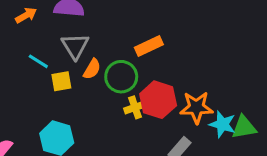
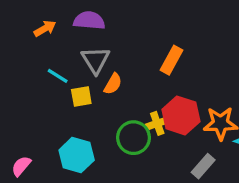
orange rectangle: (149, 46) -> (171, 60), turned -36
green circle: (121, 77) -> (134, 138), moved

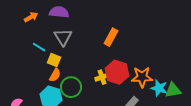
orange semicircle: (113, 84) -> (55, 75), moved
yellow square: (81, 96) -> (54, 60), turned 32
green circle: (134, 138) -> (71, 87), moved

